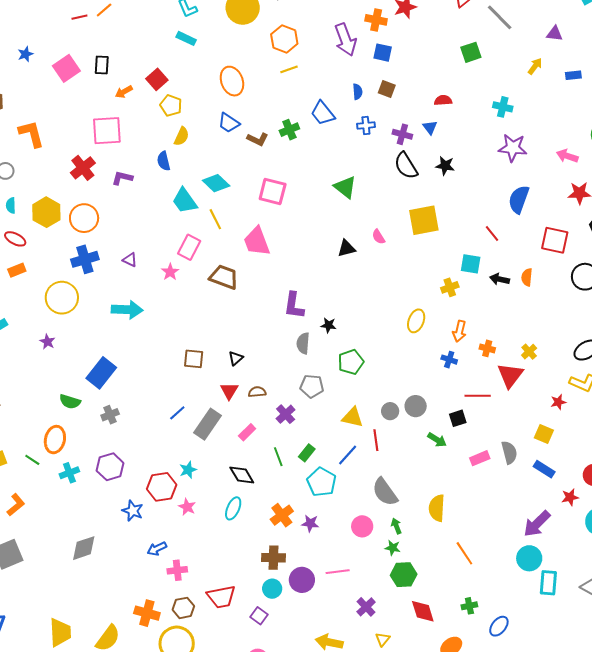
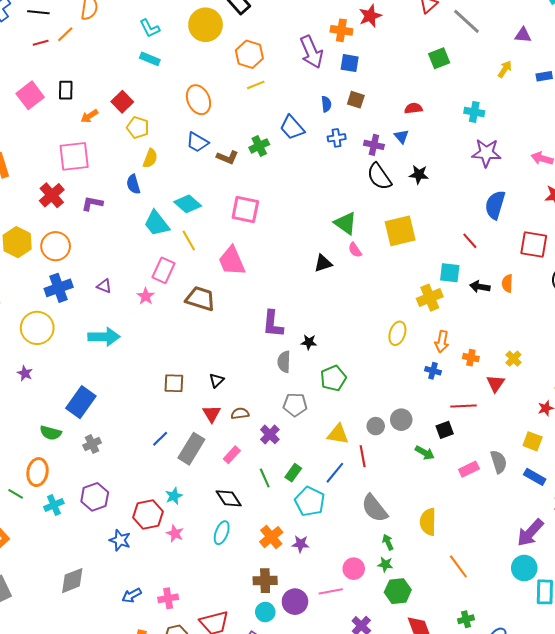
green triangle: (345, 187) -> (345, 223), moved
yellow cross: (450, 287) -> (430, 298), size x1.4
red triangle: (510, 375) -> (496, 384), size x0.7
pink circle: (362, 526) -> (354, 569), moved
blue arrow: (157, 549) -> (132, 595), moved

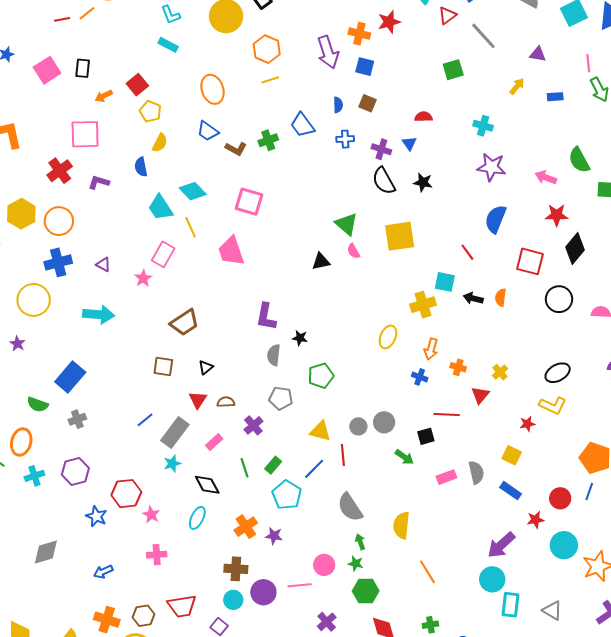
brown trapezoid: (200, 299) -> (185, 322), moved, turned 124
cyan star: (174, 496) -> (172, 464), moved
pink cross: (168, 598) -> (157, 555), moved

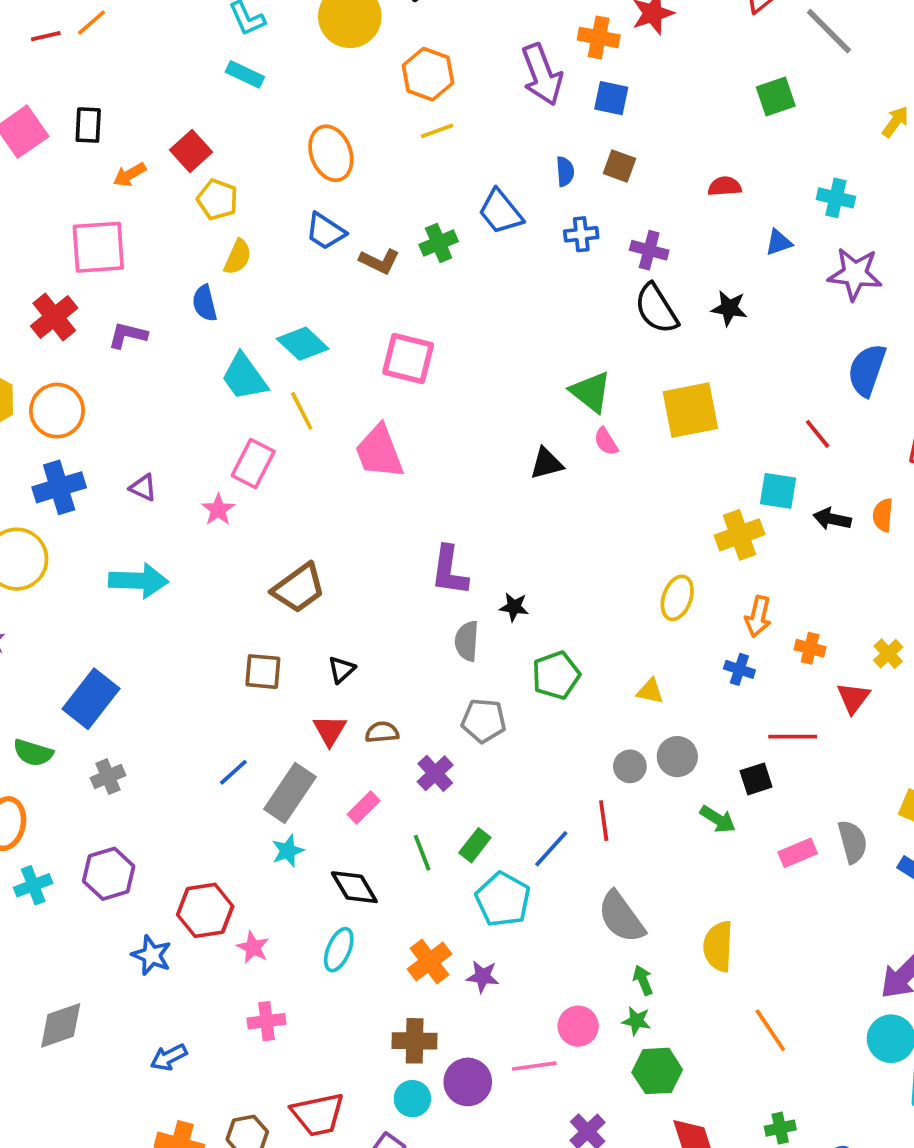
blue triangle: (409, 143) -> (779, 242), moved, turned 49
yellow triangle: (320, 431) -> (650, 691), moved, size x0.7

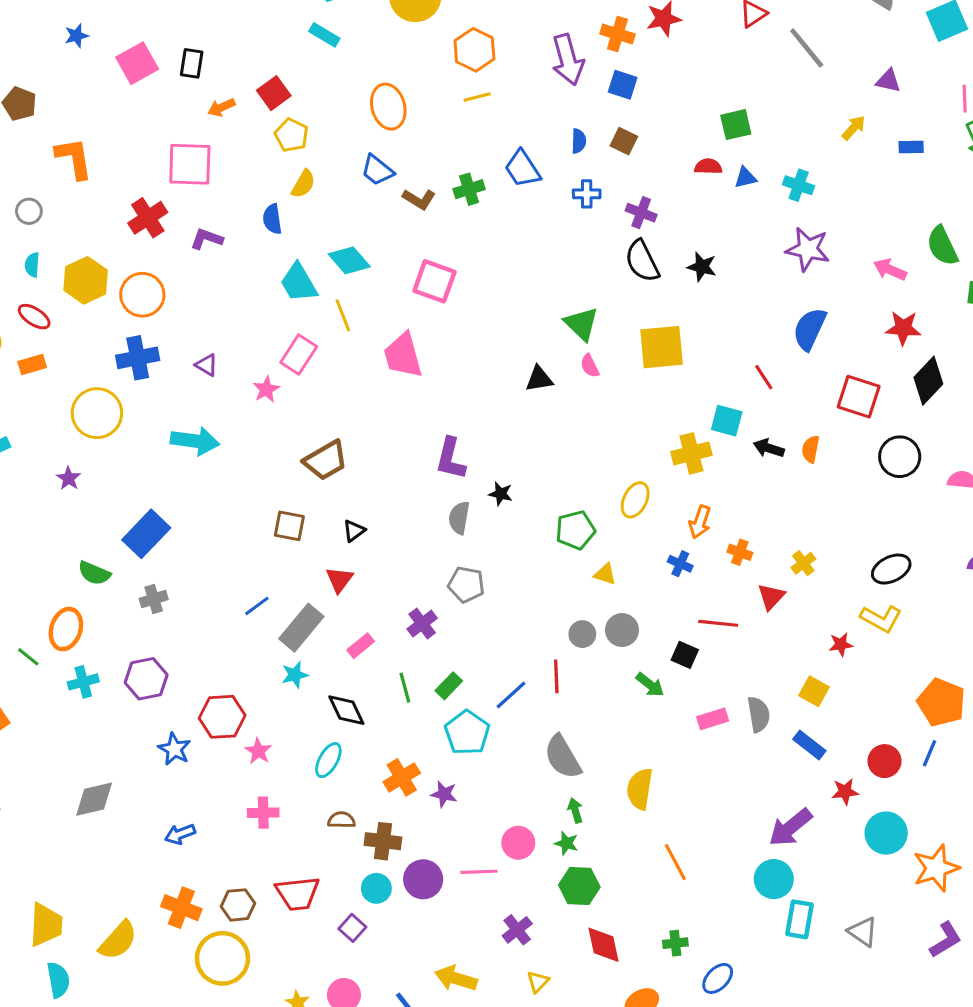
green square: (776, 97) -> (736, 125), moved
blue triangle: (779, 242) -> (745, 178), moved
green pentagon: (556, 675) -> (575, 530), moved
brown semicircle: (382, 732) -> (341, 820), moved
black square: (756, 779) -> (685, 655), turned 36

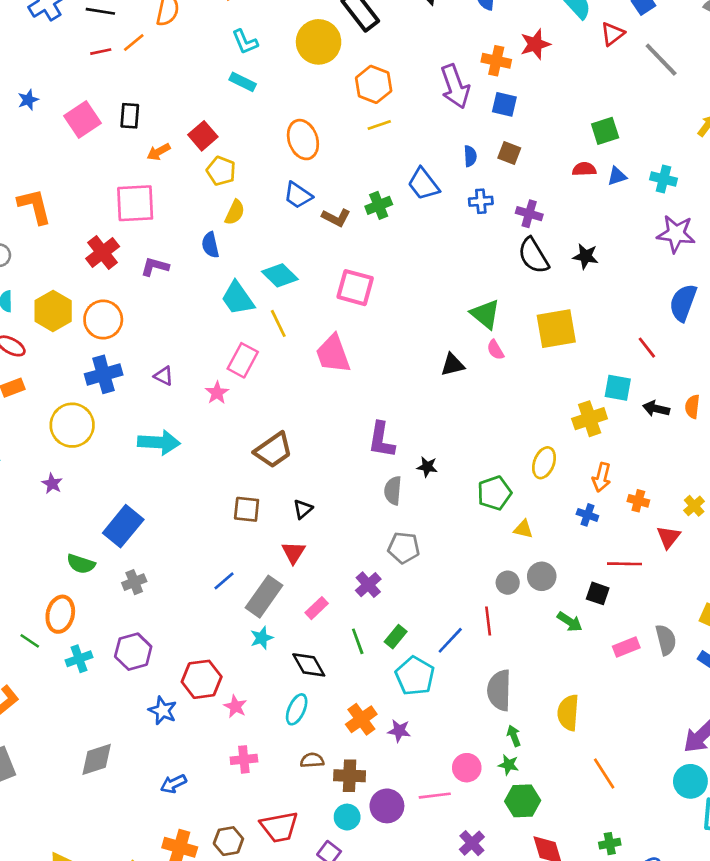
gray semicircle: (563, 757) -> (499, 690), turned 36

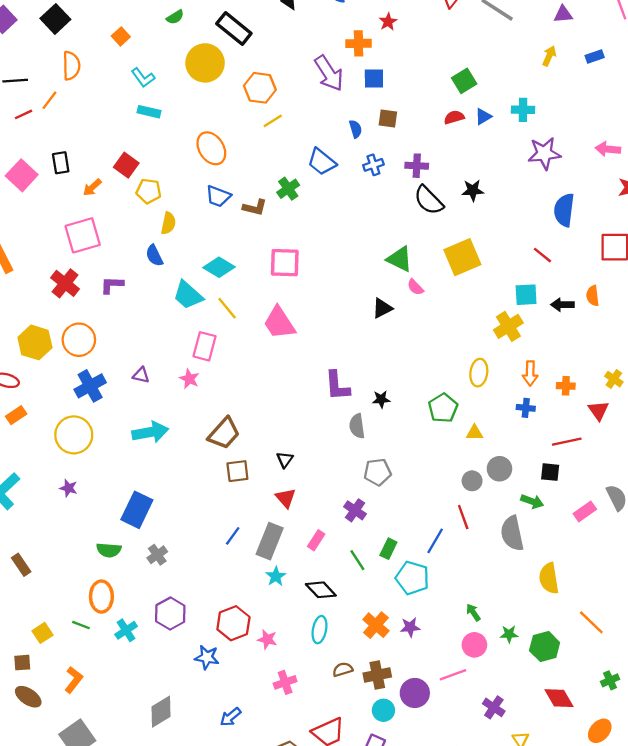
red star: (535, 44) -> (388, 22), size x0.7
brown trapezoid: (273, 450) -> (224, 433), moved
gray semicircle: (499, 690) -> (512, 533), moved
green arrow: (514, 736) -> (473, 612), moved
green hexagon: (523, 801) -> (545, 647), moved

